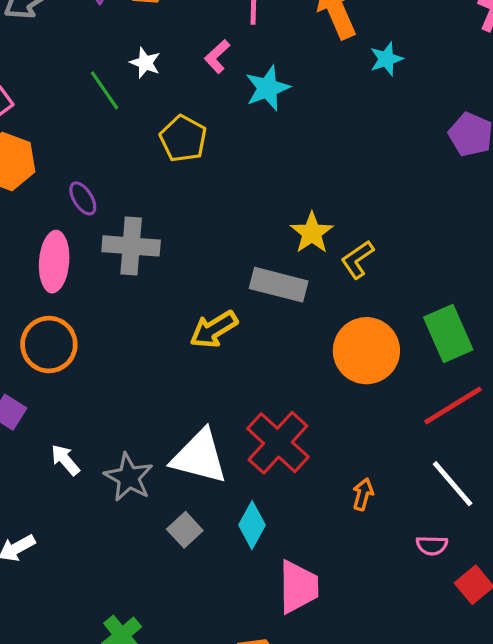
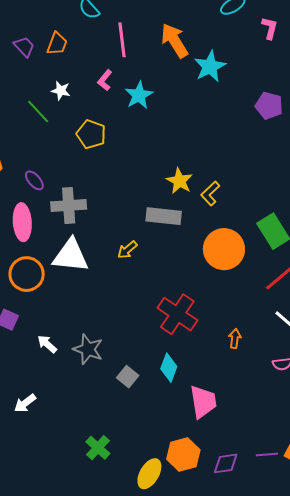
cyan star: (386, 59) -> (210, 66), size x1.5
yellow arrow: (214, 329) -> (127, 250), size x0.7
white triangle: (199, 457) -> (71, 256), moved

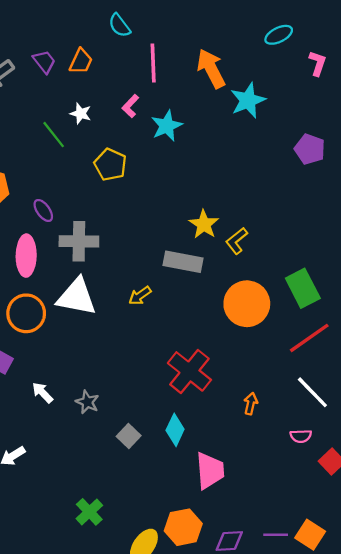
gray star: (88, 349) -> (87, 402), size x0.7

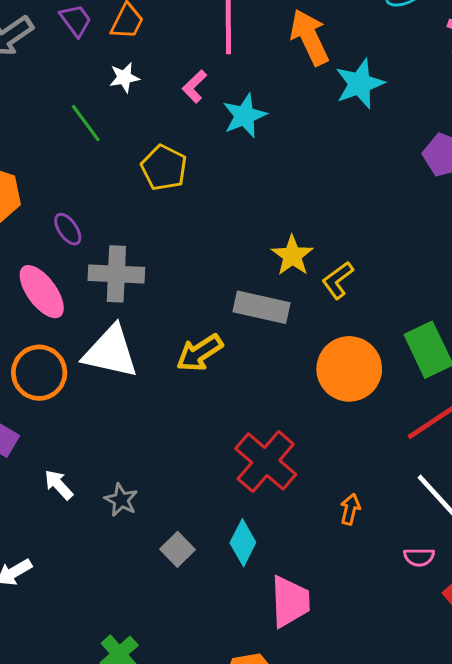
white star: (81, 114) -> (124, 78), moved, turned -30
pink ellipse: (26, 256) -> (42, 292), turned -39
yellow arrow: (140, 296) -> (199, 353), size x1.4

